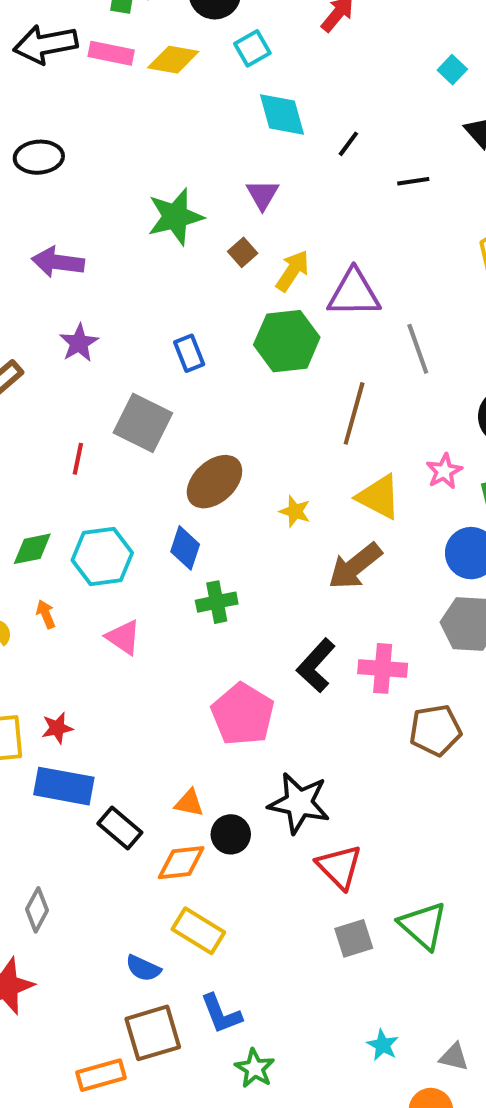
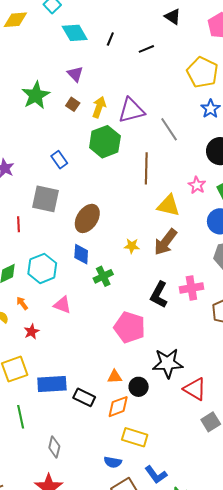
yellow star: (295, 511) -> (132, 246), moved
red star: (57, 728) -> (32, 332), moved

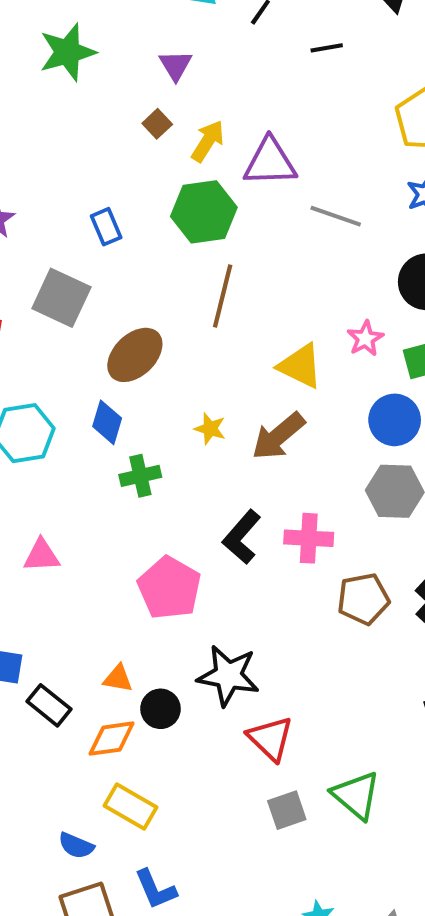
green star: (36, 95) -> (67, 52), moved
gray line: (169, 129) -> (336, 216), turned -50
brown line: (146, 168) -> (223, 296), moved
pink triangle: (62, 305) -> (42, 556), moved, turned -36

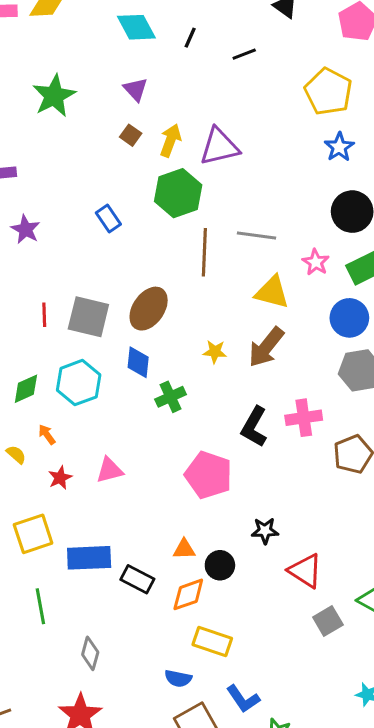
gray line: (336, 216) -> (256, 235), moved
gray square: (61, 298) -> (88, 317), moved
black star: (228, 676) -> (265, 531), size x0.6

